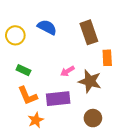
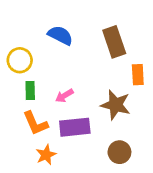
yellow circle: (15, 35) -> (20, 60), moved
green rectangle: (23, 70) -> (30, 90), turned 64
pink arrow: (67, 71) -> (64, 96), moved

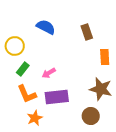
brown rectangle: (114, 42) -> (87, 32), size x0.7
green rectangle: (30, 90) -> (23, 69), turned 40
brown star: (116, 105) -> (101, 89), moved

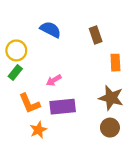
green rectangle: (23, 69) -> (15, 72), moved
brown circle: (91, 116) -> (110, 128), moved

